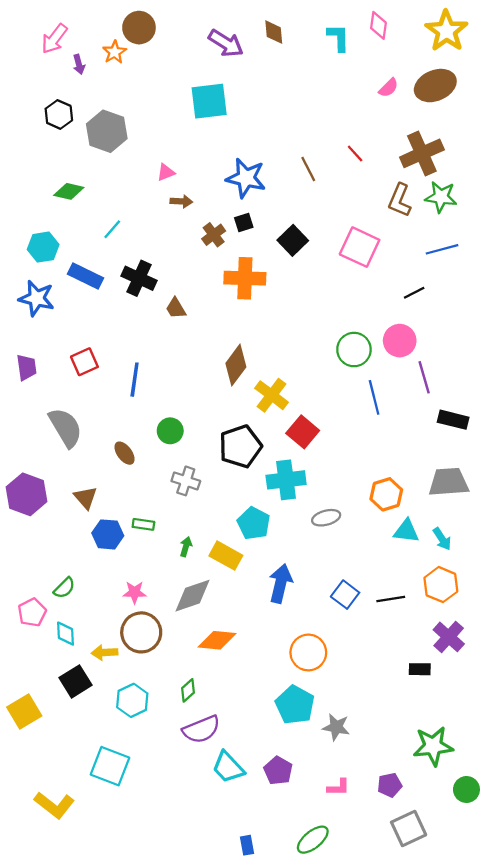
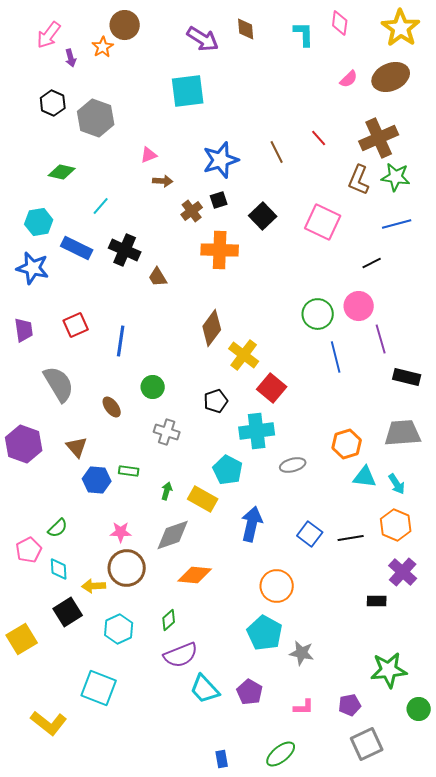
blue star: (246, 178) -> (221, 160), turned -30
black pentagon: (240, 446) -> (216, 401), size x0.6

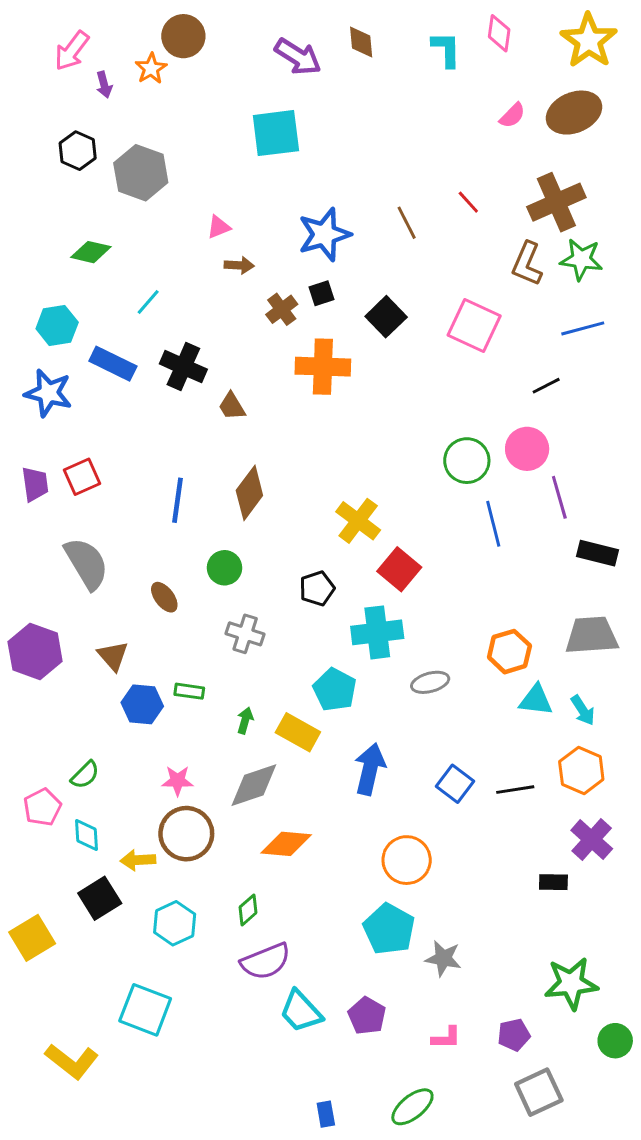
red square: (76, 325) -> (82, 477), moved
brown diamond: (212, 328) -> (249, 493), moved

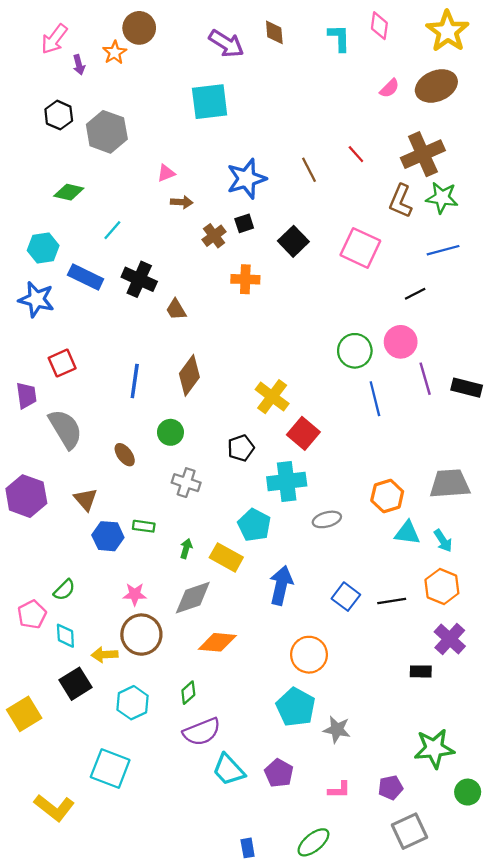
orange cross: (323, 367) -> (245, 279), size x0.7
purple trapezoid: (35, 484) -> (26, 395), moved
black rectangle: (598, 553) -> (467, 388), moved

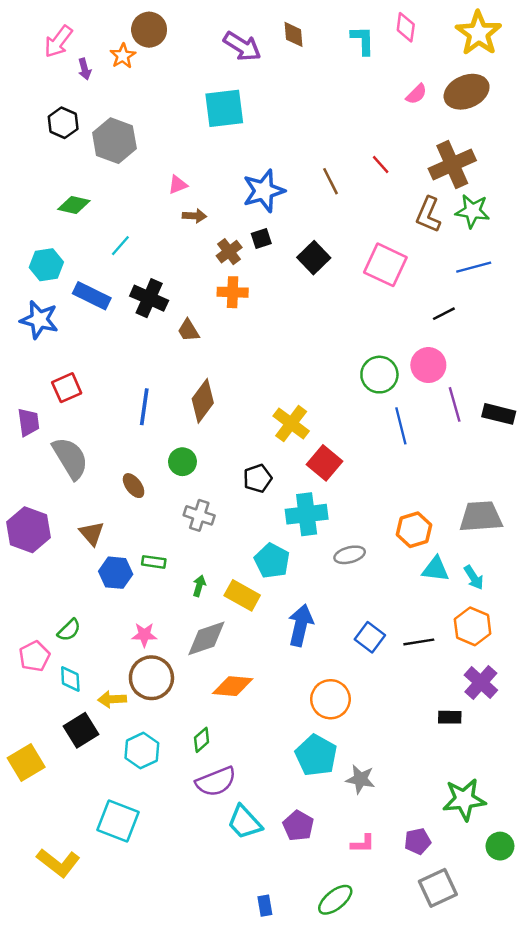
orange cross: (245, 279) -> (233, 292), moved

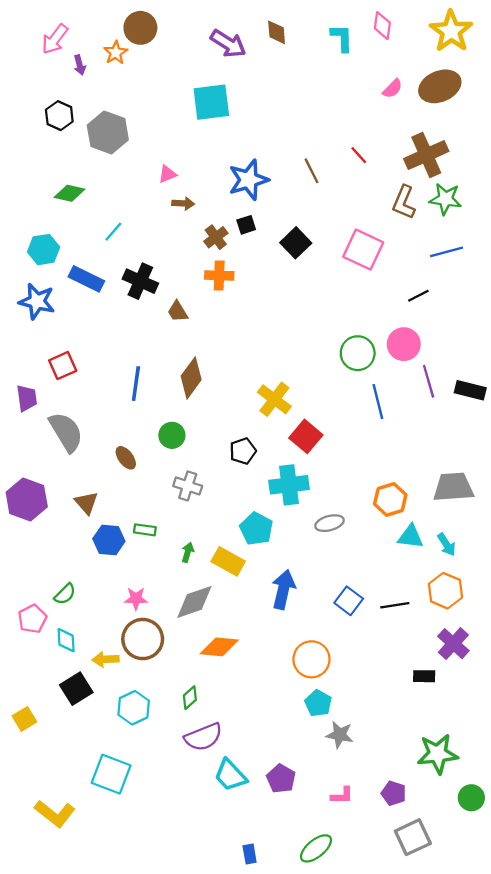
cyan pentagon: (316, 755) -> (318, 703), moved, size x0.7
yellow square: (26, 762) -> (24, 719), size x0.7
purple pentagon: (418, 841) -> (394, 793), turned 30

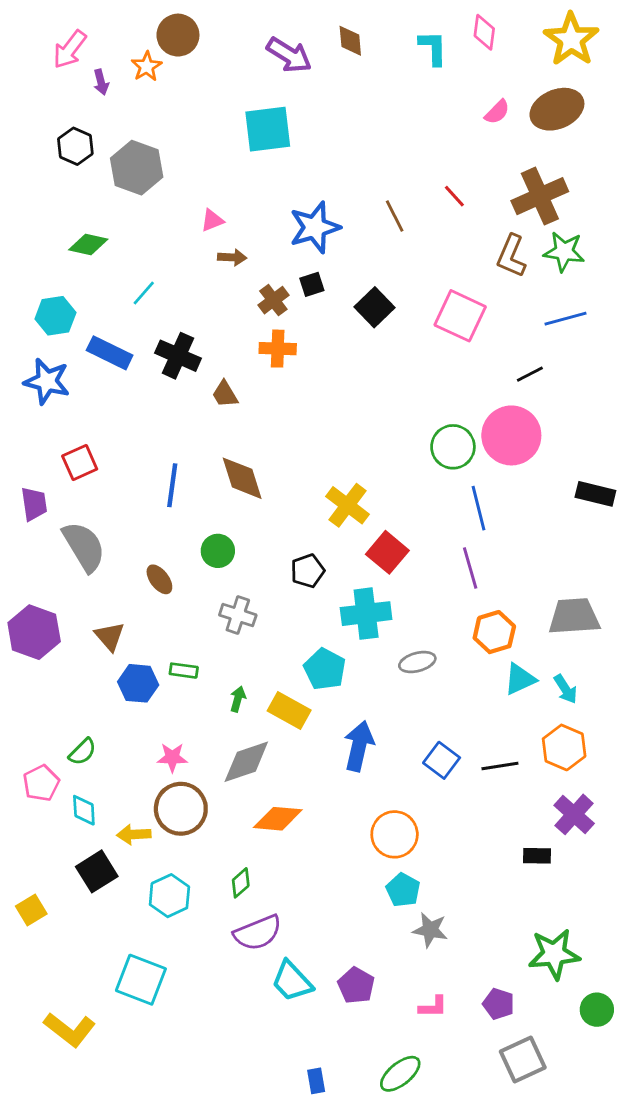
pink circle: (404, 344) -> (511, 435), size x1.4
brown diamond: (191, 378) -> (242, 478), turned -54
purple line: (429, 381) -> (470, 568), moved
cyan triangle: (411, 537) -> (520, 679), turned -32

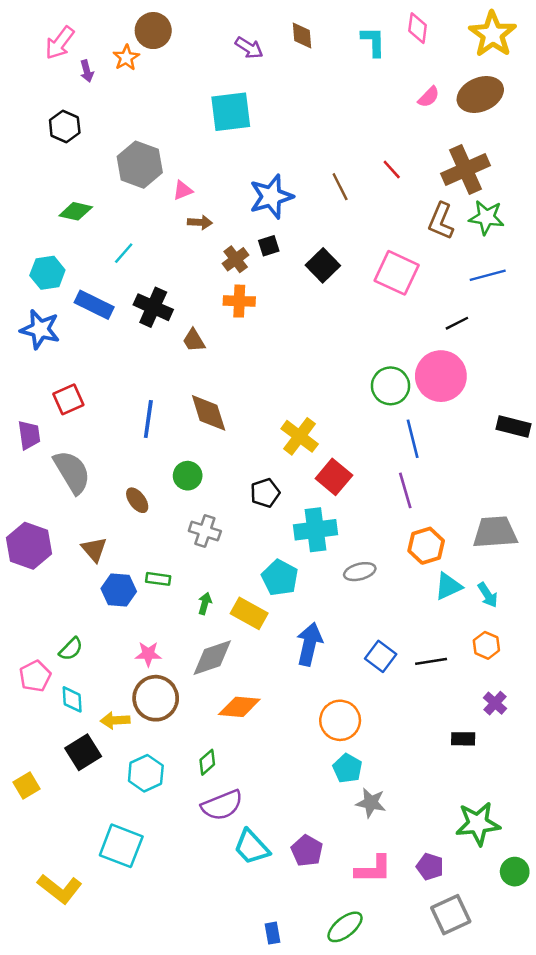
purple arrow: (289, 55) -> (249, 48), size x0.7
gray hexagon: (137, 168) -> (140, 165), moved
orange hexagon: (564, 747) -> (486, 645), size x0.7
purple cross: (574, 814) -> (495, 703), size x0.7
pink L-shape: (433, 1007) -> (373, 869), size x1.5

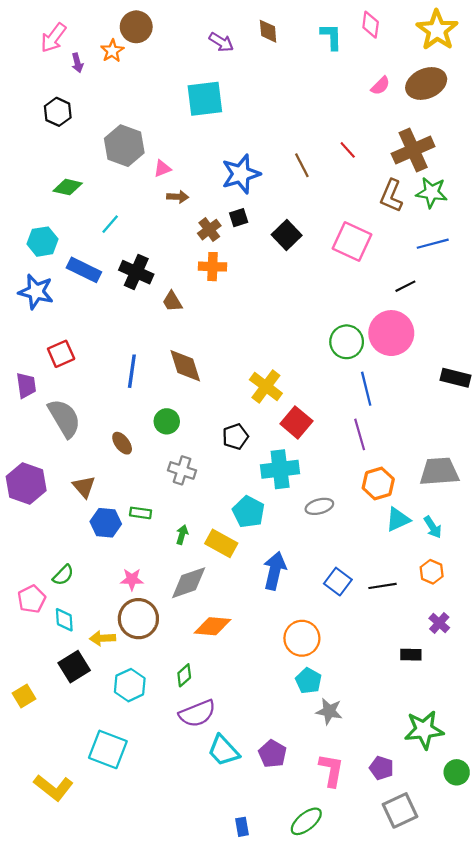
pink L-shape: (373, 869) -> (331, 770), turned -80

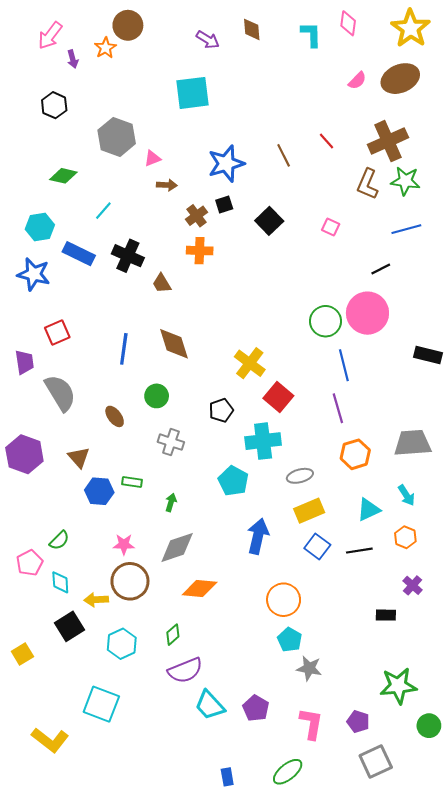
pink square: (352, 242) -> (331, 227), size x0.5
cyan triangle: (398, 519) -> (369, 510), moved
yellow rectangle: (221, 543) -> (309, 511), moved, turned -52

